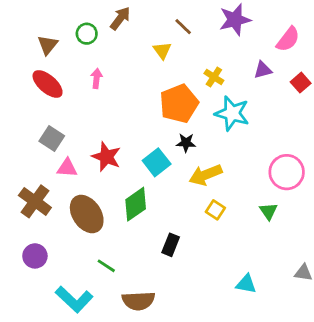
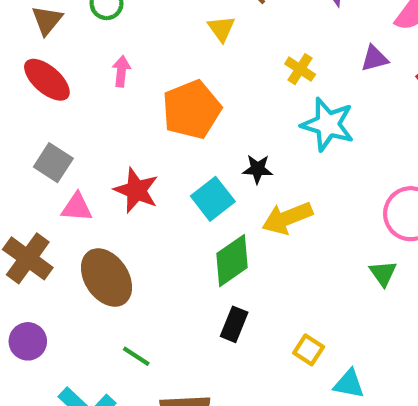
orange pentagon: (179, 104) -> (192, 109), moved
green diamond: (136, 204) -> (232, 261), moved
yellow square: (215, 210) -> (309, 350), moved

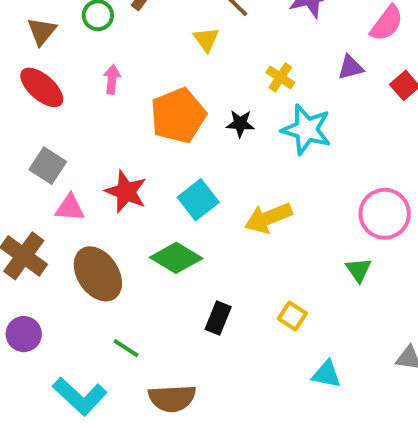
black star: (258, 169) -> (240, 124), moved
green diamond: (232, 261) -> (176, 258), moved, turned 66
yellow square: (309, 350) -> (292, 316), moved

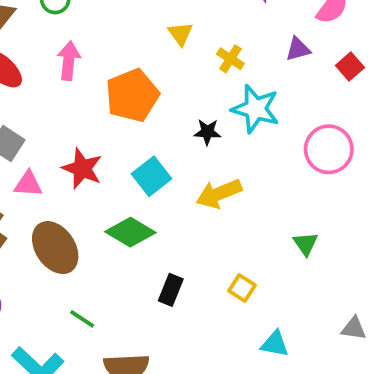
yellow triangle: (206, 39) -> (180, 34), moved
pink arrow: (112, 79) -> (69, 61), size x1.4
black star: (240, 124) -> (207, 132), moved
pink circle: (385, 214) -> (329, 149), moved

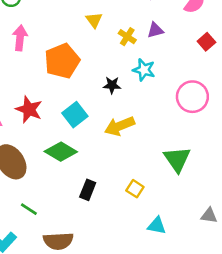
purple triangle: (298, 49) -> (155, 30), moved
cyan star: (256, 109) -> (144, 70), size x0.7
green triangle: (306, 244) -> (177, 159), size x1.6

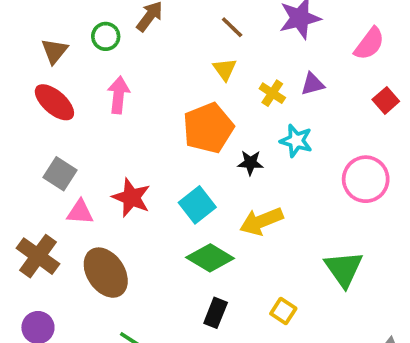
orange pentagon: (62, 61) -> (208, 128), moved
green diamond: (61, 152) -> (210, 258), moved

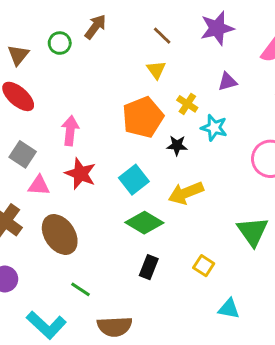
yellow cross: (272, 93) -> (187, 104), moved
pink arrow: (119, 95) -> (70, 131), moved

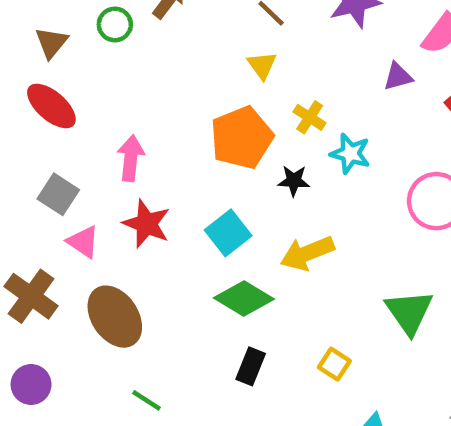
purple triangle: (227, 82) -> (398, 77), moved
pink triangle: (39, 186) -> (83, 242), turned 30

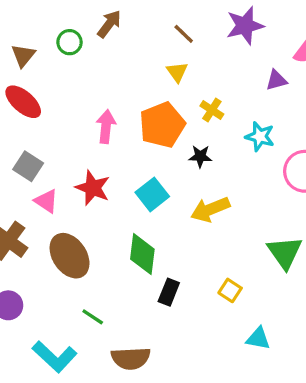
cyan star: (350, 154) -> (260, 136), moved
pink arrow: (131, 158) -> (106, 127), moved
green diamond: (244, 298) -> (142, 254), moved, turned 66

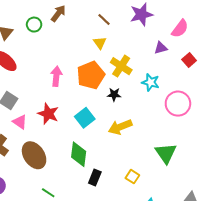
yellow cross: (212, 110) -> (121, 66), size x1.5

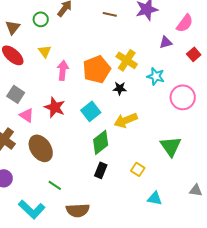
brown line: (104, 19) -> (110, 14), turned -32
yellow triangle: (100, 43) -> (45, 51), moved
green diamond: (79, 154) -> (101, 142), moved, turned 45

